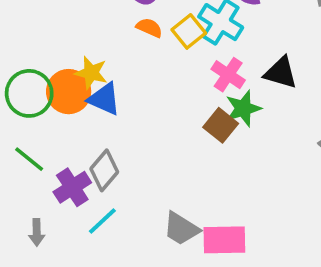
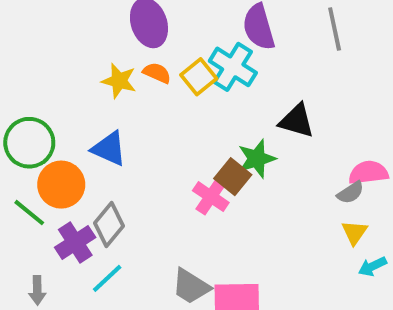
yellow star: (91, 73) -> (119, 81), moved
pink cross: (228, 75) -> (211, 197), moved
orange circle: (69, 92) -> (61, 185), moved

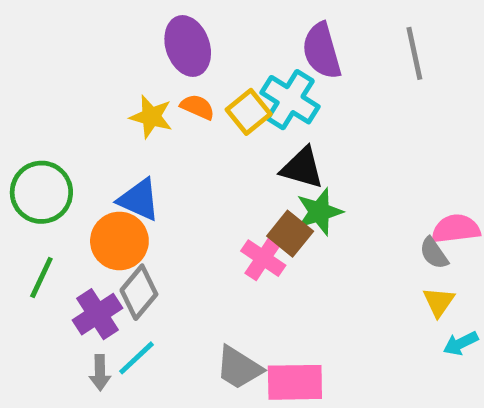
black triangle: (297, 121) -> (302, 168), moved
orange circle: (61, 185) -> (119, 241), moved
gray semicircle: (350, 193) -> (434, 253), turned 88
green line: (29, 213) -> (41, 278), turned 76
gray arrow: (37, 290) -> (100, 373), moved

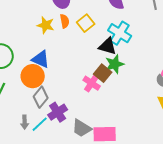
cyan cross: (290, 100) -> (120, 33), moved
orange semicircle: (197, 107) -> (65, 21), turned 56
purple cross: (97, 314) -> (58, 112), moved
gray arrow: (100, 373) -> (25, 122), moved

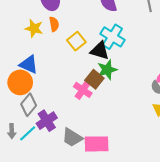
yellow square: (86, 23) -> (76, 41), moved

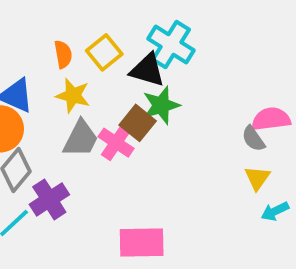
orange semicircle: (54, 24) -> (63, 54), moved
yellow star: (34, 28) -> (73, 96), moved
gray trapezoid: (72, 138) -> (81, 139), moved, turned -95

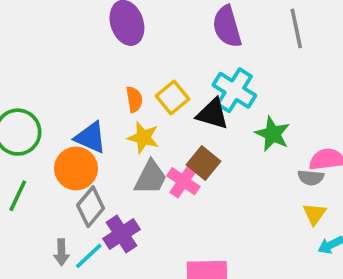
green star: (161, 105) -> (273, 134), moved, turned -30
gray semicircle: (253, 139) -> (311, 178), turned -50

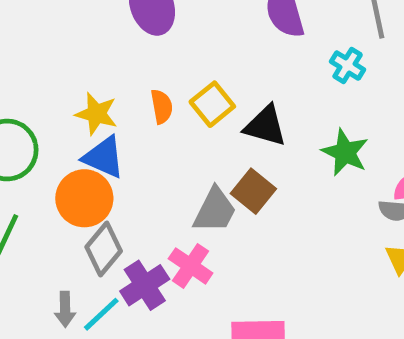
cyan cross: (234, 90) -> (348, 66), moved, size x0.6
yellow star: (143, 138) -> (96, 114), moved
gray trapezoid: (151, 178) -> (215, 210), moved
pink cross: (183, 181) -> (191, 266), moved

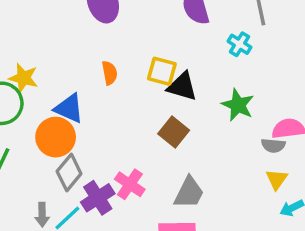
yellow square: (212, 104) -> (162, 71), moved, turned -36
yellow star: (96, 114) -> (23, 78), moved
gray trapezoid: (215, 210) -> (189, 193), moved

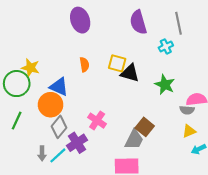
cyan cross: (240, 44) -> (166, 47), turned 32
brown square: (174, 132) -> (145, 127), moved
yellow triangle: (277, 179) -> (189, 131), turned 32
pink cross: (130, 184) -> (97, 121), moved

